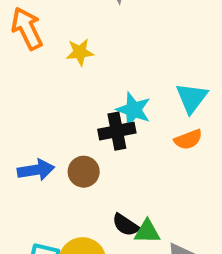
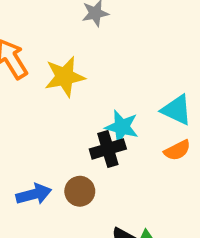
yellow star: (80, 52) -> (65, 77), size x1.5
cyan triangle: (192, 98) -> (177, 110), turned -36

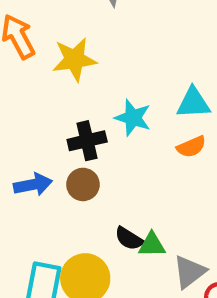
cyan triangle: (177, 110) -> (193, 103), turned -32
black cross: (108, 149) -> (87, 141), moved

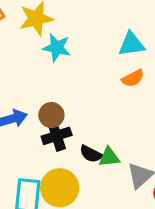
cyan star: (133, 118) -> (57, 48), moved
black cross: (87, 141) -> (57, 136), moved

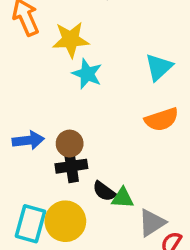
cyan triangle: (131, 44) -> (159, 67), moved, turned -44
orange semicircle: (133, 78) -> (162, 119), size x1.4

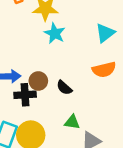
black cross: (71, 166) -> (25, 95), moved
black semicircle: (104, 191) -> (64, 88), moved

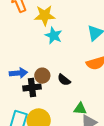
green triangle: (72, 122) -> (80, 109), moved

